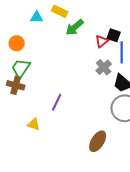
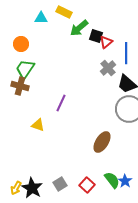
black square: (114, 35) -> (96, 36), moved

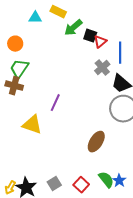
yellow triangle: (38, 125) -> (32, 125), size x1.5

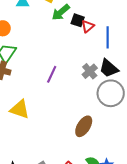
gray cross: (102, 68) -> (90, 71), moved
purple line: (55, 103) -> (52, 74), moved

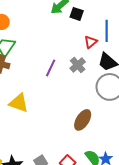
red triangle: (88, 26) -> (91, 42), moved
gray cross: (90, 71) -> (78, 65), moved

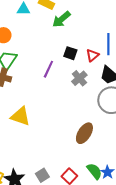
black square: (77, 14) -> (70, 53), moved
purple line: (51, 68) -> (48, 69), moved

